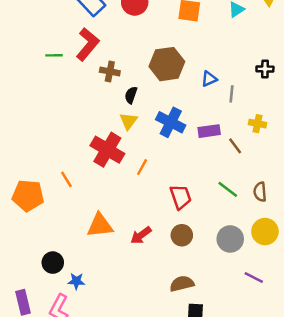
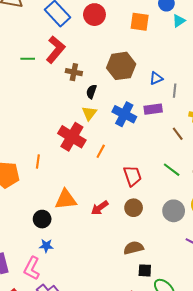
purple rectangle: (209, 131) -> (153, 109), moved
orange line: (66, 179) -> (38, 161), turned 40
black circle: (53, 263) -> (42, 219), moved

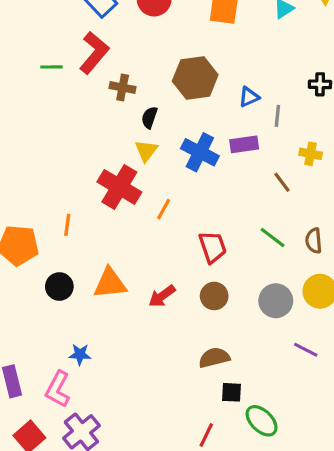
black circle: (42, 219) -> (59, 287), moved

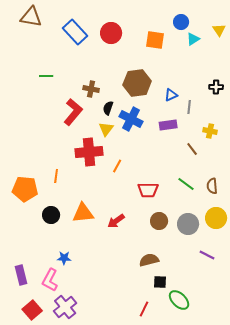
red L-shape: (94, 53) -> (73, 112), moved
blue cross: (200, 152) -> (131, 119), moved
red cross: (119, 187) -> (89, 152), turned -36
red trapezoid: (213, 247) -> (148, 190), turned 110
brown circle: (214, 296) -> (159, 221), moved

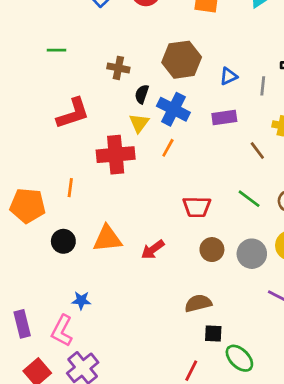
gray line: (189, 107) -> (263, 86), moved
red L-shape: (73, 112) -> (73, 113), moved, turned 32
orange line: (117, 166) -> (168, 148), moved

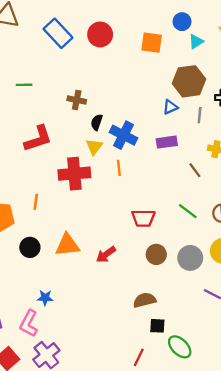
brown hexagon: (182, 60) -> (189, 81), moved
orange line: (168, 148) -> (119, 168), turned -35

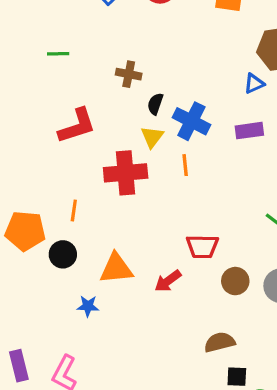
red trapezoid: (143, 218) -> (202, 247), moved
black circle: (30, 247) -> (63, 254), moved
blue star: (45, 298) -> (88, 306), moved

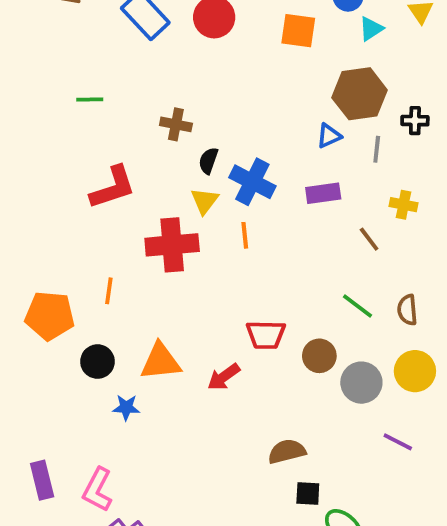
black circle: (63, 254) -> (97, 362), moved
brown circle: (235, 281) -> (319, 356), moved

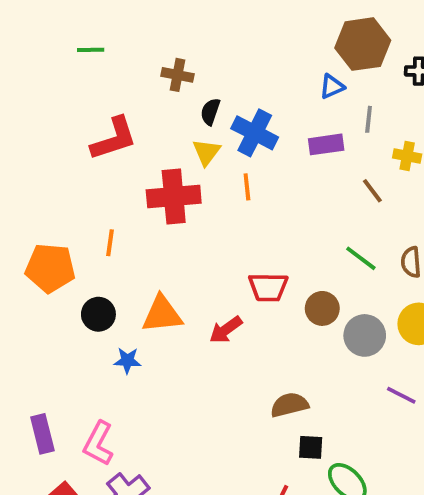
gray line: (377, 149) -> (369, 119), moved

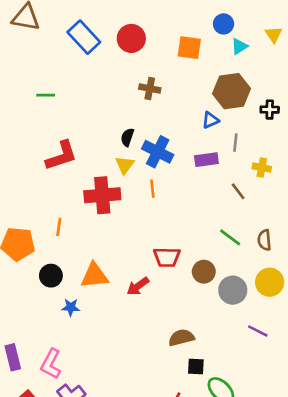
brown cross: (178, 75) -> (150, 89), moved

